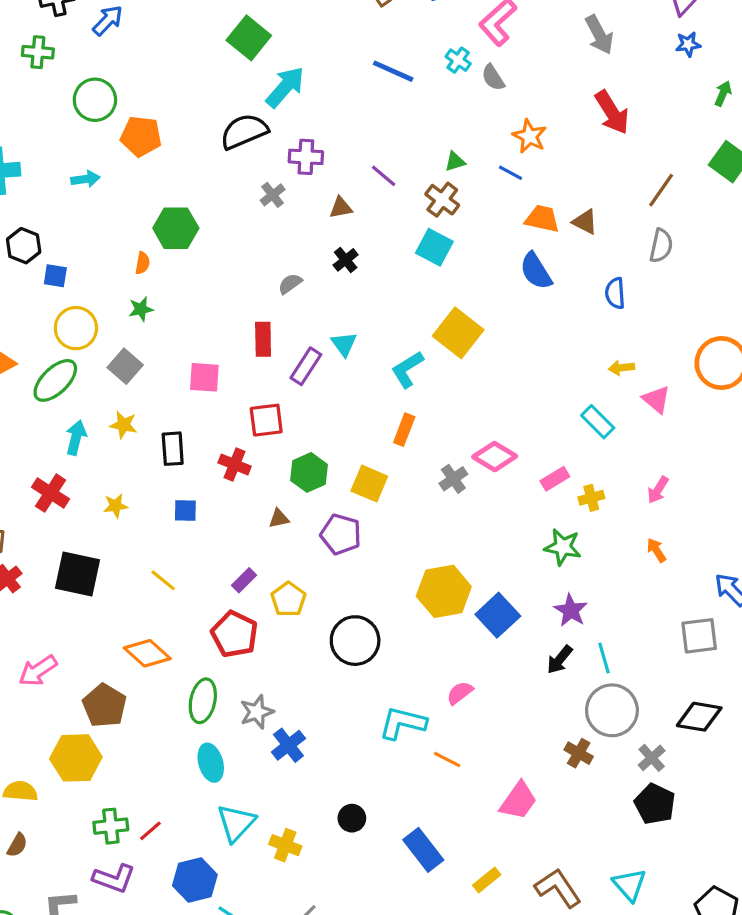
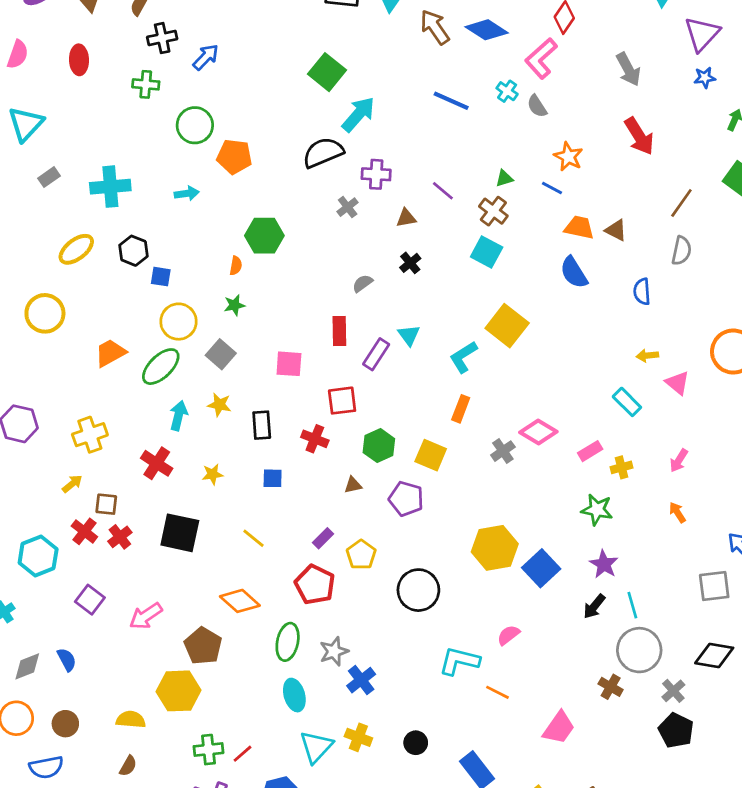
yellow cross: (285, 845) -> (358, 737), moved

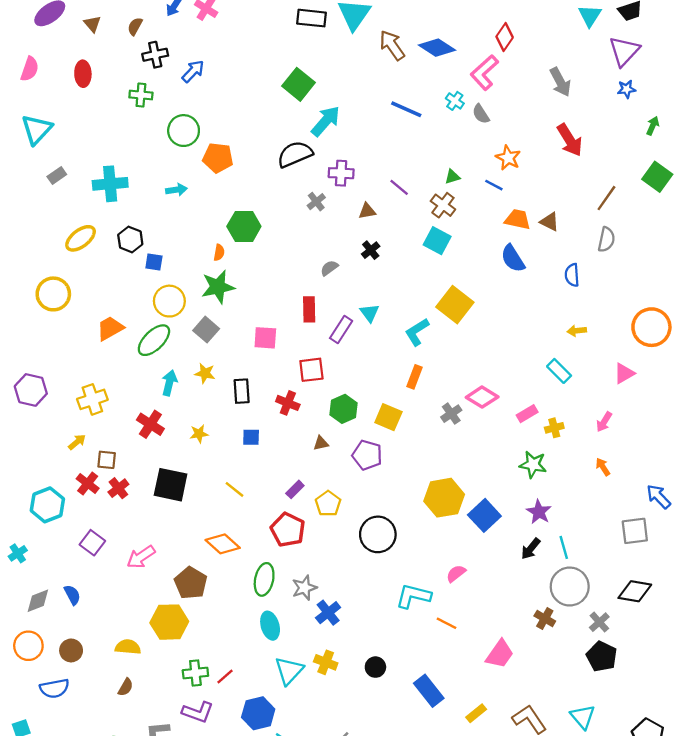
green star: (234, 305) -> (218, 287), size x1.8
pink triangle: (677, 383) -> (624, 373), moved, turned 50

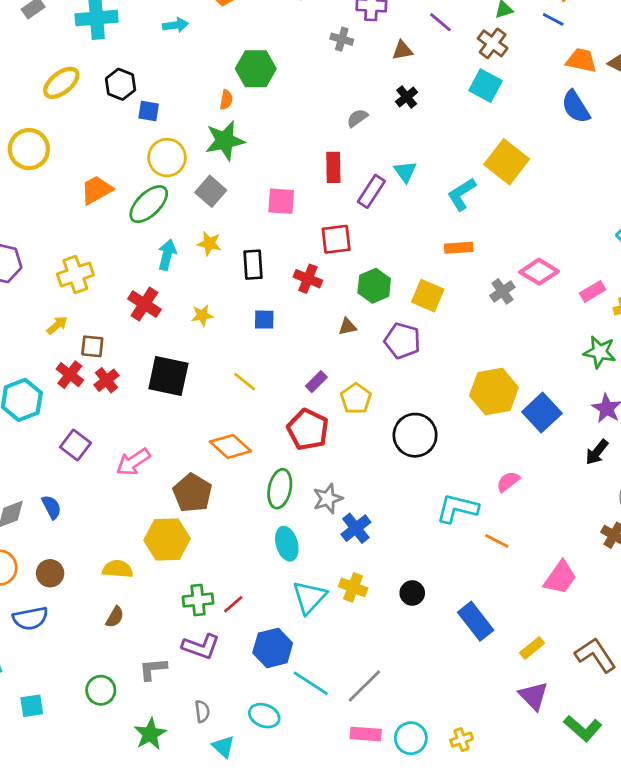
gray cross: (316, 202) -> (342, 39), turned -36
orange rectangle: (415, 377) -> (459, 248), turned 65

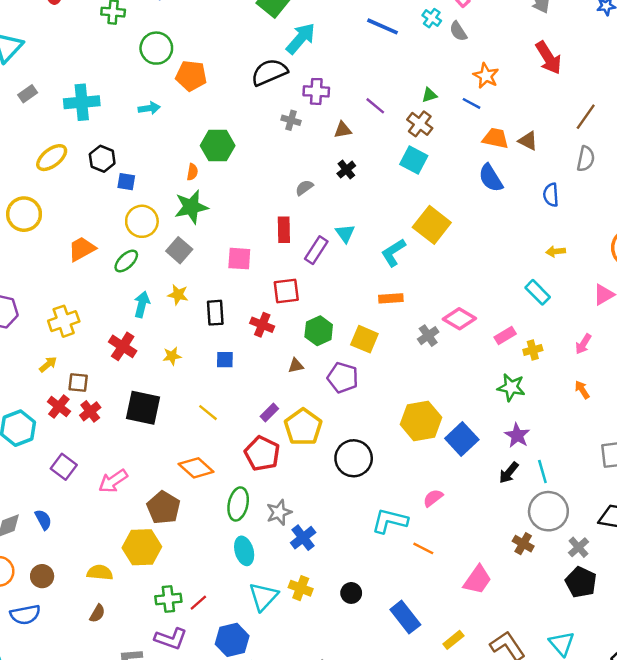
green ellipse: (149, 204) -> (126, 261), size x0.7
yellow pentagon: (356, 399) -> (303, 427), size x1.4

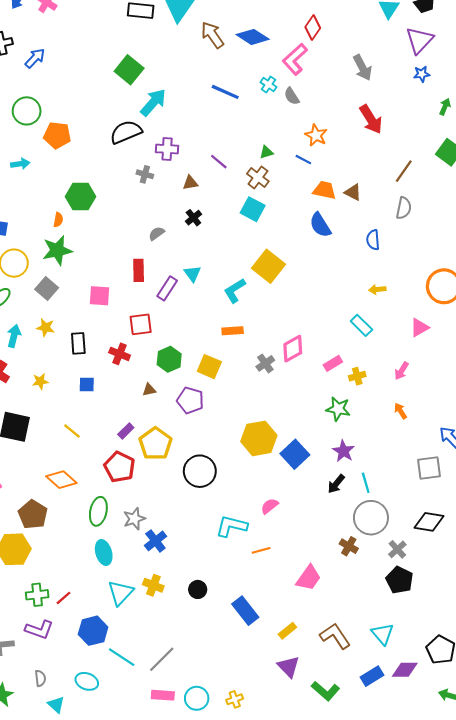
pink diamond: (459, 319) -> (293, 349), turned -60
orange line: (423, 548) -> (261, 550), turned -42

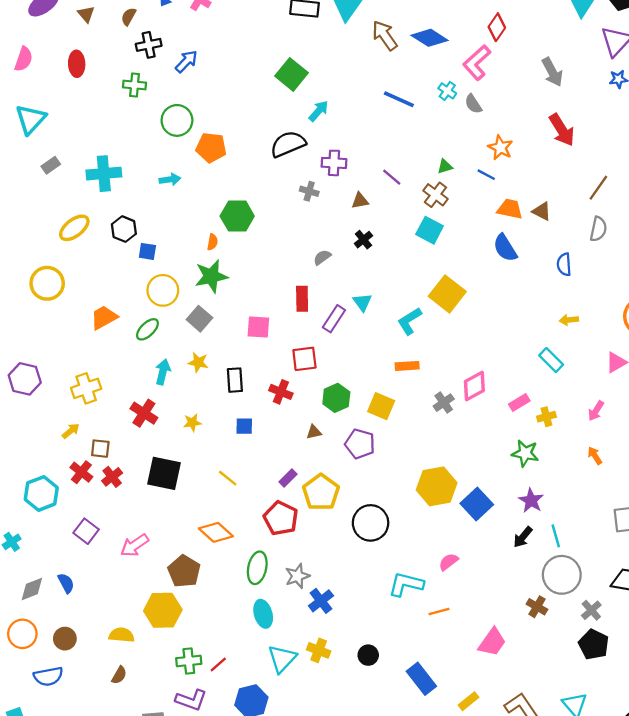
cyan arrow: (153, 102) -> (319, 111), size x0.7

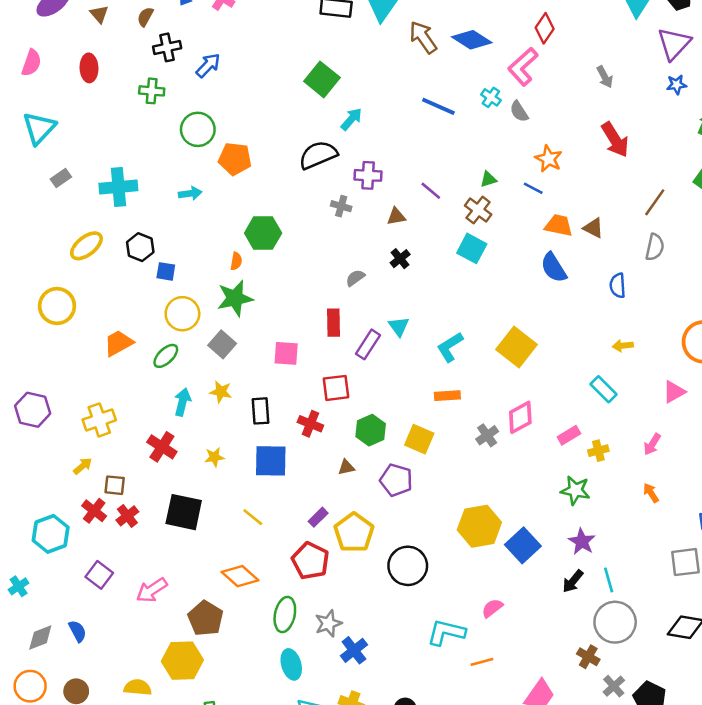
gray arrow: (552, 72) -> (605, 77), size x0.7
yellow square: (447, 294) -> (517, 347), moved
blue square: (244, 426) -> (271, 461), size x1.8
gray cross: (591, 610) -> (614, 686), moved

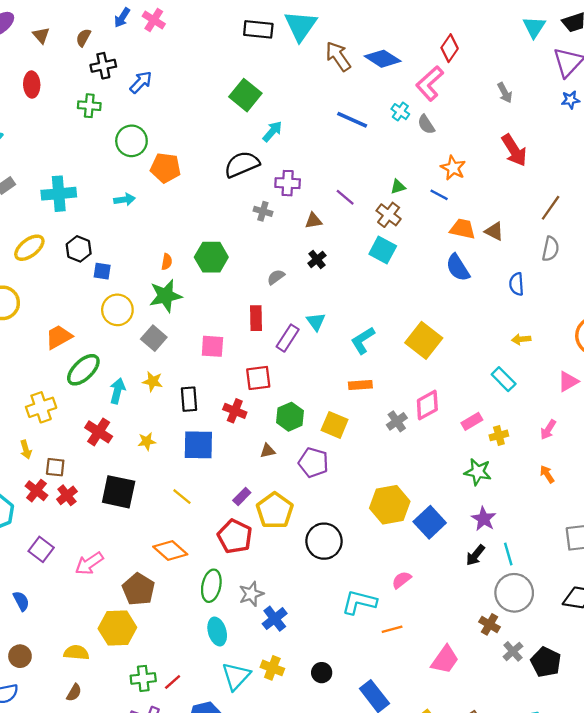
green hexagon: (263, 233) -> (211, 257), moved
green ellipse: (166, 356) -> (83, 370), moved, size x1.4
yellow arrow: (83, 466) -> (26, 450), turned 114

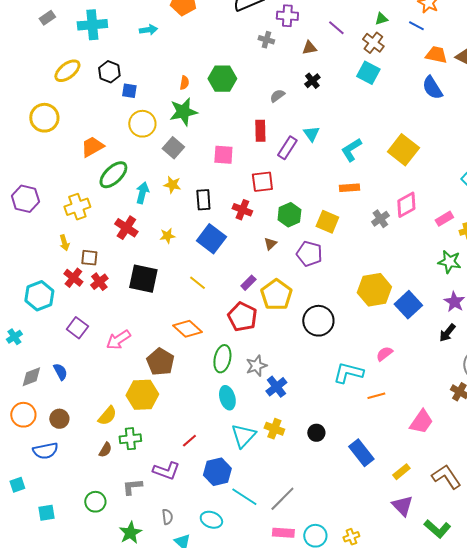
blue square: (198, 445) -> (211, 239), turned 36
brown triangle: (268, 451) -> (270, 244), turned -32
yellow semicircle: (76, 653) -> (107, 416), turned 125
green cross: (143, 678) -> (130, 439), moved

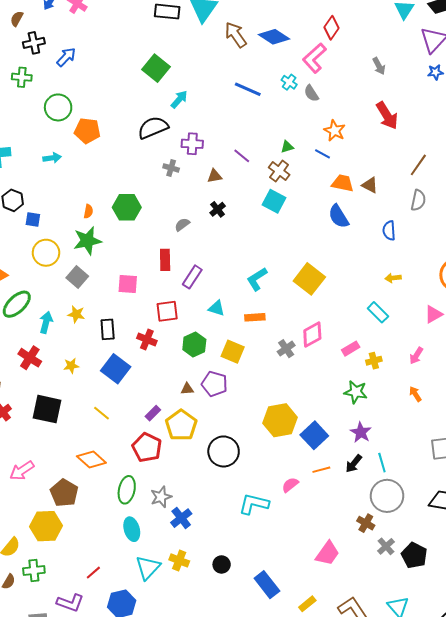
cyan triangle: (311, 134) -> (217, 308), moved, turned -36
brown triangle: (270, 244) -> (187, 389), moved, turned 40
orange line: (376, 396) -> (321, 470), moved

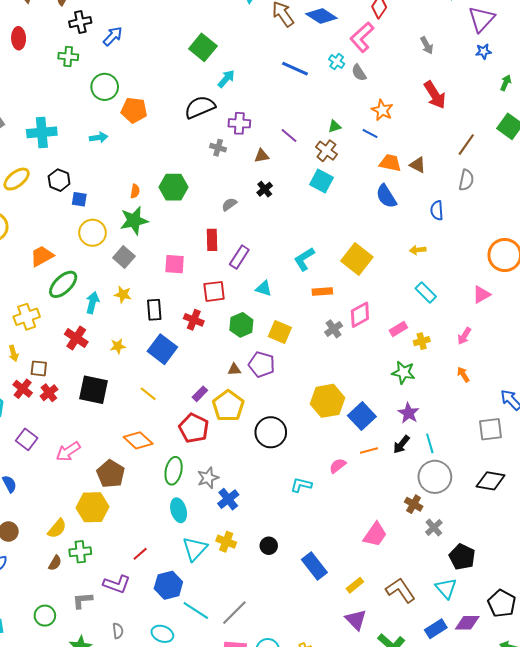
yellow arrow: (393, 278) -> (418, 250), moved
orange rectangle: (255, 317) -> (322, 291), moved
cyan L-shape: (254, 504) -> (301, 485), size x0.7
black pentagon: (414, 555) -> (462, 557), moved

